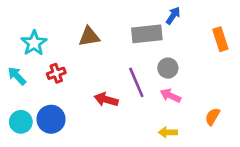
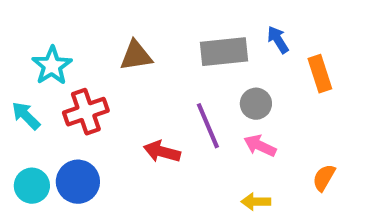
blue arrow: (173, 16) -> (278, 40), moved, turned -66
orange rectangle: (220, 39) -> (320, 74), moved
red cross: (56, 73) -> (86, 112), size x1.5

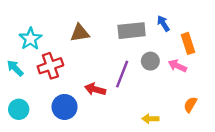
purple line: (208, 126) -> (122, 74), turned 44
pink arrow: (260, 146) -> (177, 66), moved
blue circle: (78, 182) -> (65, 107), moved

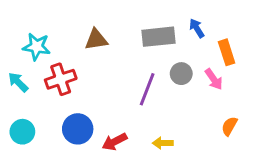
cyan star: (30, 39) -> (37, 47), turned -30
pink arrow: (177, 66) -> (214, 79), turned -150
red arrow: (95, 89) -> (115, 142), moved, turned -42
yellow arrow: (150, 119) -> (163, 143), moved

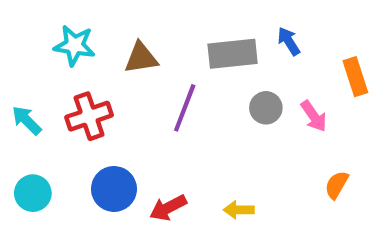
cyan star: (37, 47) -> (74, 45), moved
orange rectangle: (227, 52) -> (355, 77), moved
purple line: (147, 89) -> (185, 108), moved

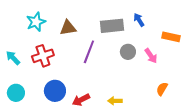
cyan star: (74, 45) -> (36, 22), turned -30
orange rectangle: (355, 77) -> (171, 37), turned -60

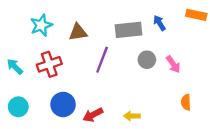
orange rectangle: (171, 37) -> (196, 15), moved
orange semicircle: (162, 89) -> (186, 102), turned -32

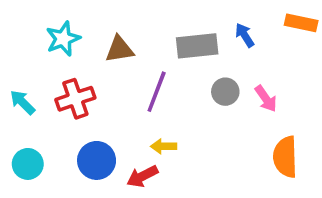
orange semicircle: (186, 102) -> (285, 157), size x1.6
yellow arrow: (132, 116) -> (164, 146), moved

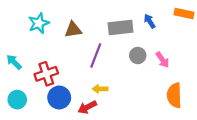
red cross: (75, 99) -> (46, 74), moved

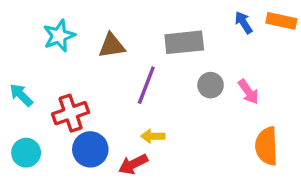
blue arrow: (150, 21) -> (244, 23), moved

